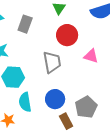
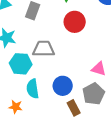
pink triangle: (91, 56) -> (99, 69), moved
gray trapezoid: (52, 62) -> (44, 49), moved, turned -80

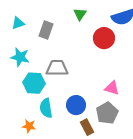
red circle: (75, 22) -> (104, 38), moved

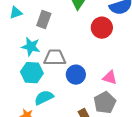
cyan star: (20, 57) -> (31, 47), moved
blue circle: (76, 105) -> (76, 75), moved
cyan semicircle: (46, 108) -> (44, 98), turned 72

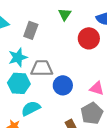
cyan star: (31, 47) -> (18, 57), turned -30

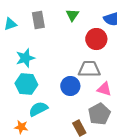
gray rectangle: (31, 30) -> (38, 20), moved, turned -30
gray trapezoid: (42, 68) -> (89, 69), moved

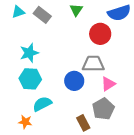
gray rectangle: (38, 20) -> (42, 15), turned -42
cyan triangle: (10, 24) -> (18, 12), moved
pink triangle: (104, 89) -> (108, 84), turned -49

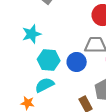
cyan hexagon: (30, 79) -> (49, 60), moved

